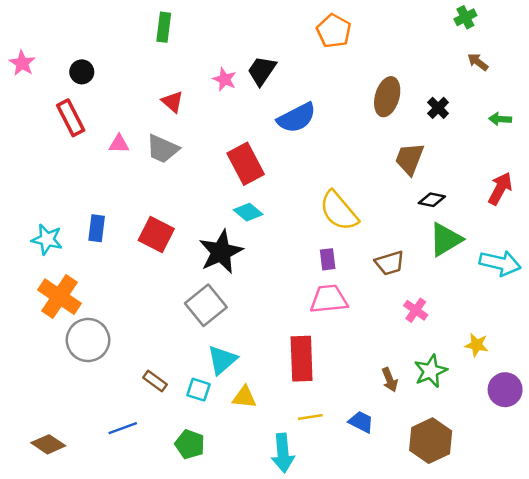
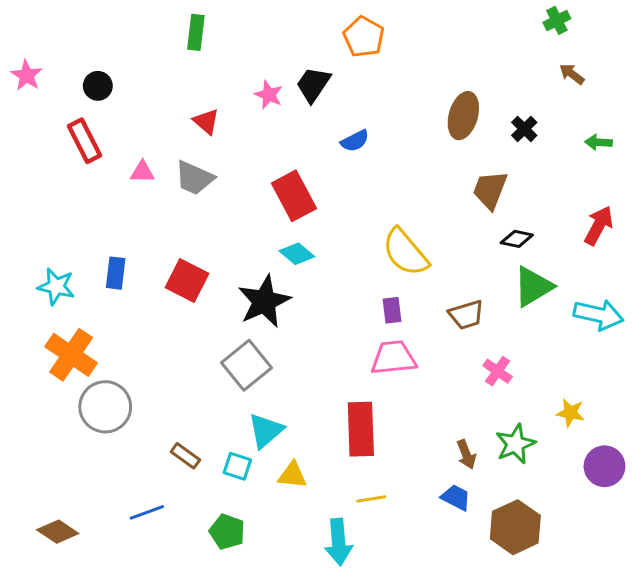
orange pentagon: (334, 31) -> (364, 37), moved
blue semicircle: (297, 118) -> (355, 141), size x0.6
blue trapezoid: (361, 422) -> (456, 497), moved

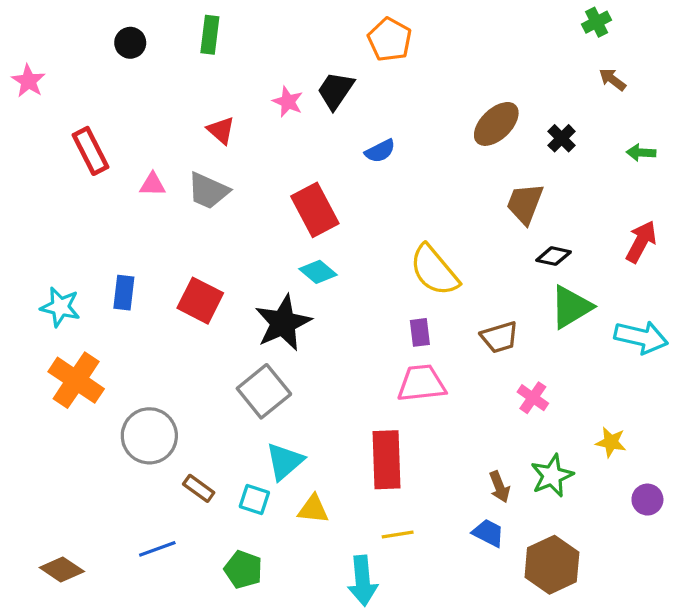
black circle: (98, 86) -> (130, 43), moved
brown ellipse: (463, 116) -> (496, 124), turned 30
gray circle: (105, 407) -> (149, 436), moved
purple circle: (604, 466) -> (647, 500), size x0.7

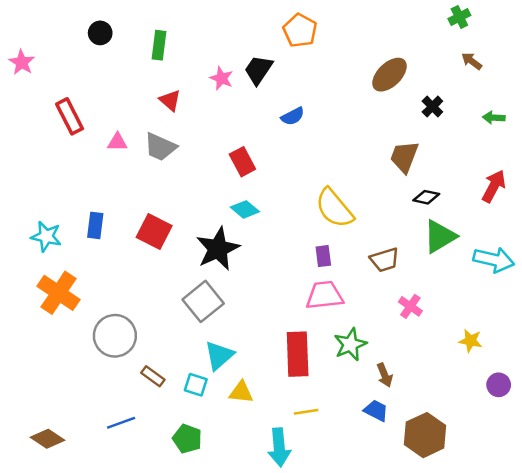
green rectangle: (210, 35) -> (159, 45), moved
brown ellipse: (496, 124) -> (390, 75), moved
red rectangle: (315, 210) -> (242, 162), size x0.7
green star: (552, 476) -> (350, 344), moved

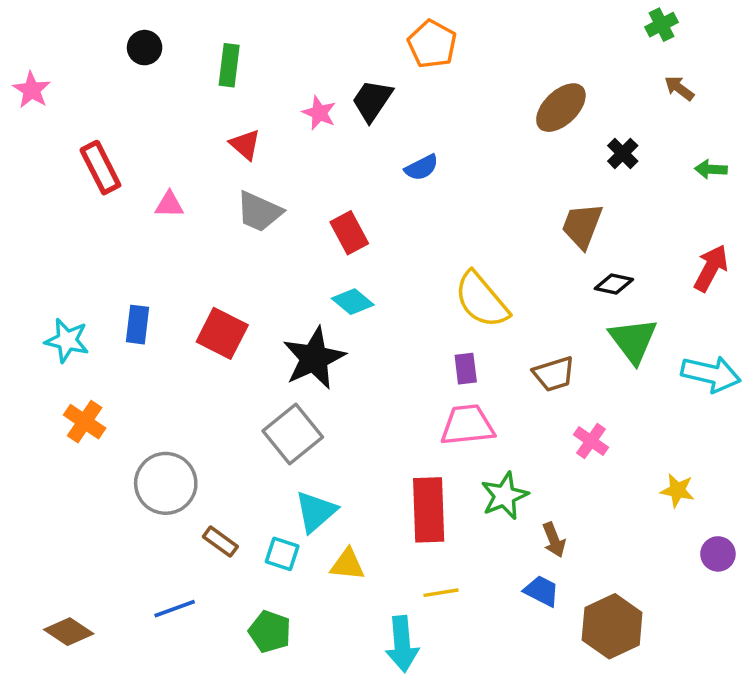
gray trapezoid: (160, 147) -> (259, 212), moved
green triangle: (440, 236) -> (633, 340), turned -36
orange cross: (58, 293) -> (85, 422), size x0.7

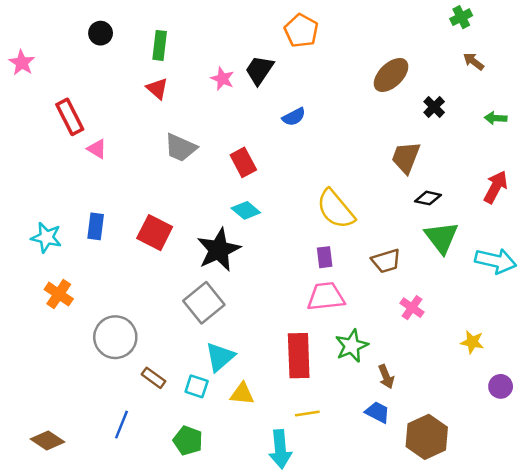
red triangle: (245, 145) -> (157, 89), moved
pink triangle: (169, 205) -> (97, 149), moved, turned 30
blue line: (175, 609) -> (121, 425), turned -48

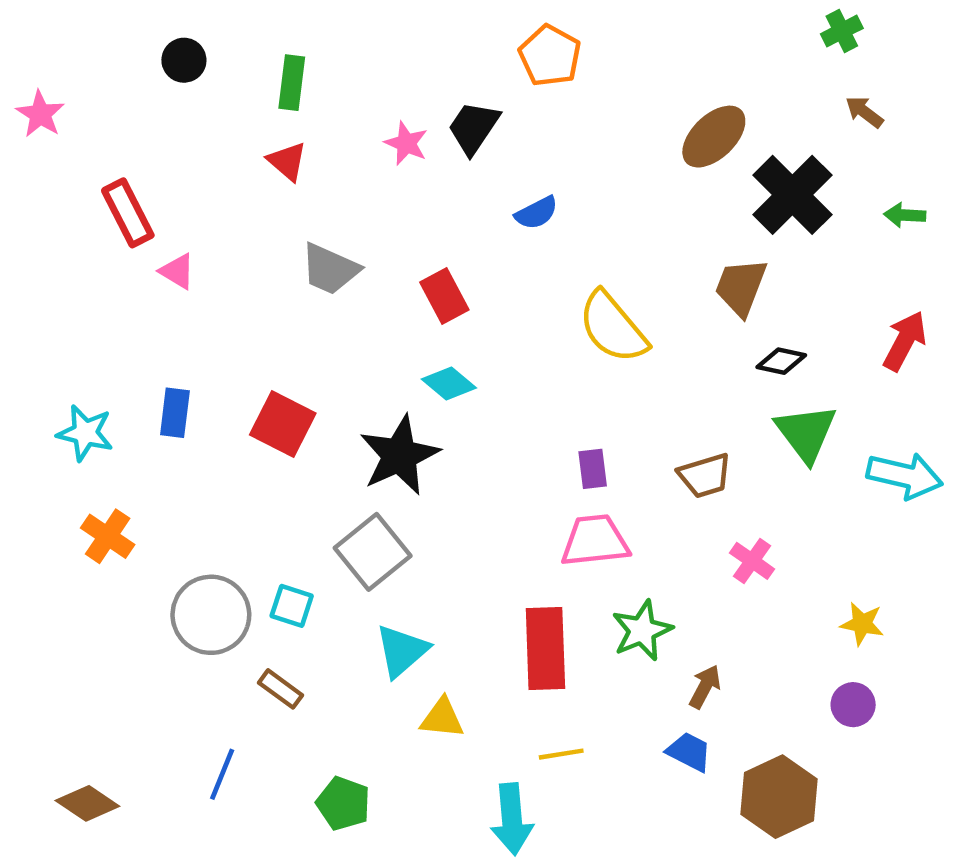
black cross: (434, 107) -> (792, 195), size x2.0
yellow semicircle: (336, 209) -> (613, 327), moved
brown arrow: (386, 377) -> (705, 687), turned -130
cyan square: (197, 386) -> (292, 606), moved
purple circle: (501, 386) -> (853, 705), moved

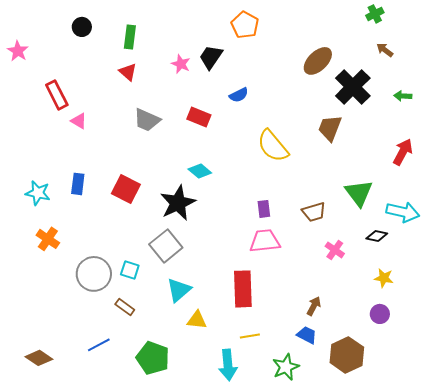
red rectangle: (444, 296) -> (199, 117), moved, turned -40
black diamond: (781, 361) -> (377, 236), moved
green star: (642, 631) -> (286, 367), moved
blue line: (222, 774) -> (99, 345), turned 40
green pentagon: (343, 803) -> (153, 358), size x1.4

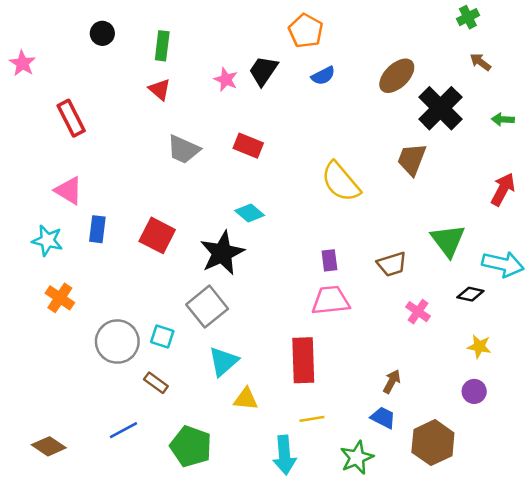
blue semicircle: (239, 95) -> (323, 76), moved
pink triangle: (79, 121) -> (69, 191), moved, size x1.4

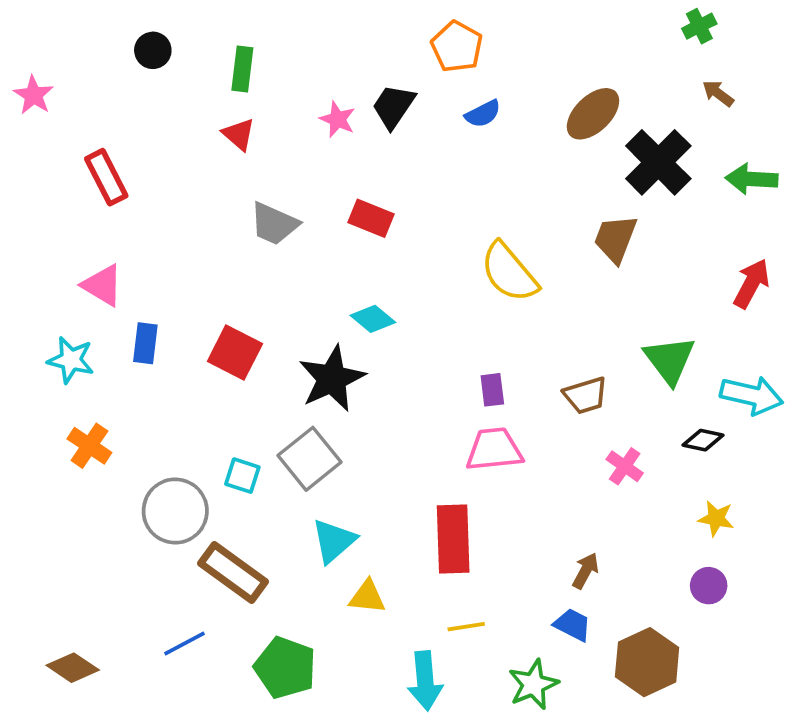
green arrow: (503, 119) -> (752, 179), size x1.5
cyan square: (162, 337) -> (242, 476), moved
brown rectangle: (156, 383) -> (233, 573), size x1.8

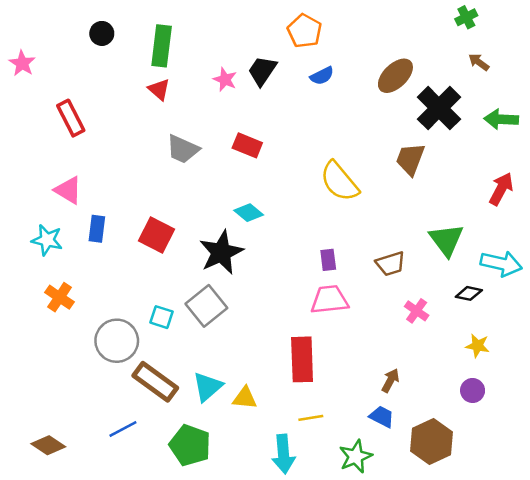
green rectangle: (242, 69) -> (162, 46), size x1.4
cyan triangle: (334, 541) -> (208, 387), moved

